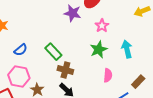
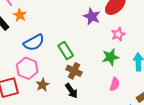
blue semicircle: (21, 50) -> (34, 43), size x1.5

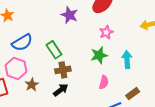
purple star: (92, 16) -> (69, 15), moved
brown cross: (74, 71) -> (63, 70), turned -35
black arrow: (71, 91) -> (61, 90), turned -91

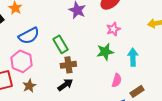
pink semicircle: (104, 82) -> (117, 80), moved
brown star: (32, 85) -> (29, 86), moved

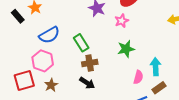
pink star: (113, 29) -> (122, 21), moved
cyan arrow: (133, 57) -> (156, 67), moved
black arrow: (65, 85) -> (87, 83), turned 70

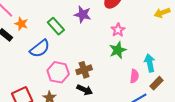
pink star: (122, 21) -> (118, 30), moved
green rectangle: (81, 43) -> (56, 26), moved
pink hexagon: (43, 61) -> (58, 72), moved

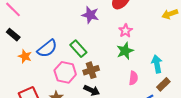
orange star: (21, 24) -> (25, 56), moved
green rectangle: (56, 26) -> (78, 49), moved
pink semicircle: (134, 76) -> (133, 78), moved

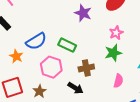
green rectangle: (78, 49) -> (67, 45), turned -30
orange star: (25, 56) -> (16, 56), moved
brown cross: (91, 70) -> (86, 68), moved

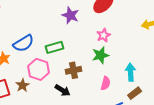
green rectangle: (67, 45) -> (54, 47), turned -42
brown star: (39, 91) -> (23, 85), moved

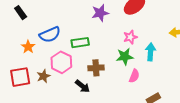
purple star: (70, 15) -> (100, 13), turned 30
cyan arrow: (131, 72) -> (151, 52), moved
pink semicircle: (106, 83) -> (134, 76), moved

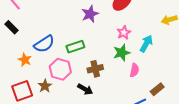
cyan arrow: (151, 52) -> (146, 44), turned 36

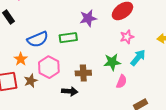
pink star: (124, 33) -> (127, 37), moved
green rectangle: (75, 47) -> (68, 38), moved
orange star: (25, 60) -> (21, 59), moved
black arrow: (85, 89) -> (70, 91), turned -35

